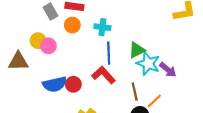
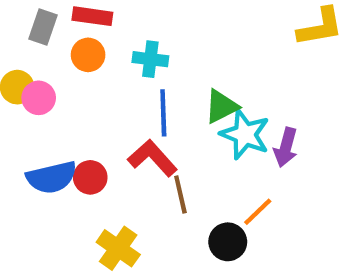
gray rectangle: (51, 12) -> (43, 27), turned 49
purple arrow: (168, 70) -> (286, 147), turned 66
brown line: (135, 92) -> (180, 195), moved

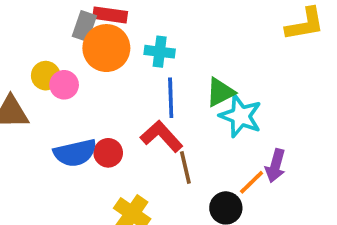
gray rectangle: (43, 27) -> (84, 26), moved
orange circle: (88, 55) -> (106, 48), size x1.6
purple arrow: (286, 147) -> (275, 166), moved

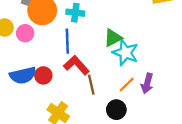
pink circle: (64, 85) -> (25, 33), moved
blue line: (171, 98) -> (67, 41), moved
orange line: (252, 182) -> (127, 85), moved

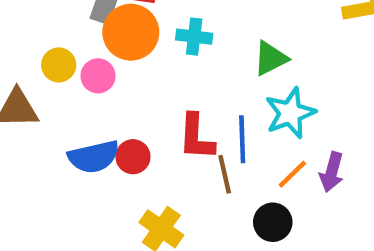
green triangle: (113, 38) -> (271, 58), moved
blue line: (67, 41) -> (242, 139), moved
cyan star: (125, 53) -> (290, 113), turned 30
red L-shape: (76, 65) -> (196, 137), turned -135

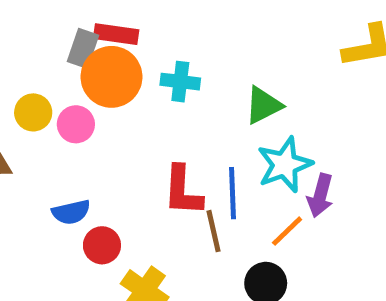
blue semicircle: (94, 157) -> (71, 212), size x0.7
red circle: (133, 157) -> (102, 245), moved
purple arrow: (332, 172) -> (320, 195), moved

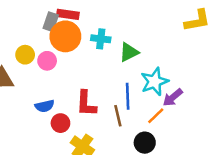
green triangle: (263, 105) -> (129, 52), moved
red L-shape: (183, 191) -> (86, 104), moved
purple arrow: (320, 195) -> (173, 97), turned 35

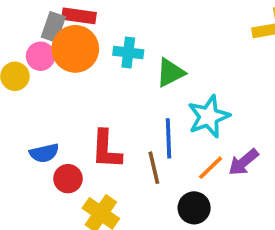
pink circle: (47, 61) -> (41, 56), moved
purple arrow: (173, 97) -> (243, 162), moved

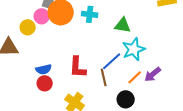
green triangle: (170, 73) -> (123, 25), moved, turned 36
blue line: (168, 138) -> (112, 61), turned 50
red circle: (68, 179) -> (45, 83), moved

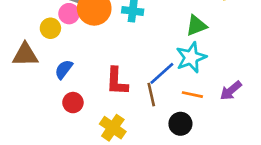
green triangle: (123, 25) -> (196, 26), moved, turned -30
blue semicircle: (44, 69) -> (64, 69), moved, turned 140
purple arrow: (153, 74) -> (231, 91), moved
orange line: (135, 77) -> (192, 95), turned 56

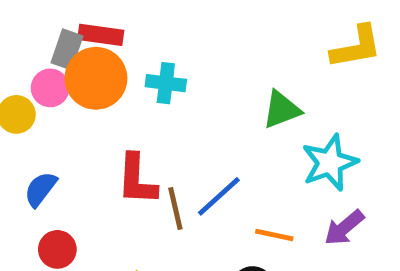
cyan star: (191, 57) -> (330, 163), moved
red L-shape: (117, 81) -> (137, 180), moved
brown line: (151, 95) -> (175, 208), moved

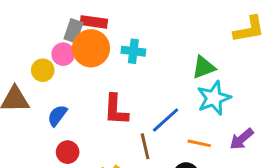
cyan star: (330, 163) -> (214, 98), moved
brown line: (175, 208) -> (145, 146), moved

